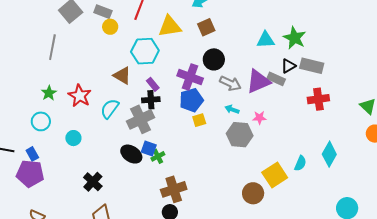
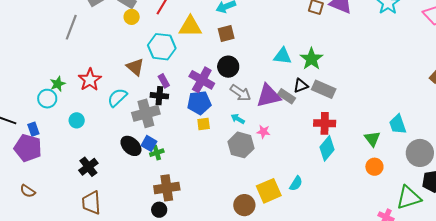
green star: (49, 93) -> (58, 84), moved
cyan diamond: (329, 154) -> (327, 148), moved

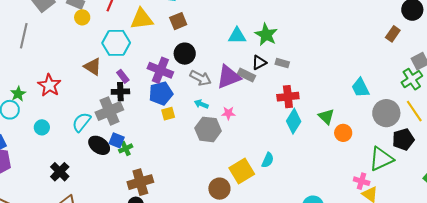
gray rectangle: (324, 89) -> (282, 63), size x0.6
cyan semicircle: (117, 98) -> (81, 122), moved
green triangle: (372, 139) -> (326, 117), moved

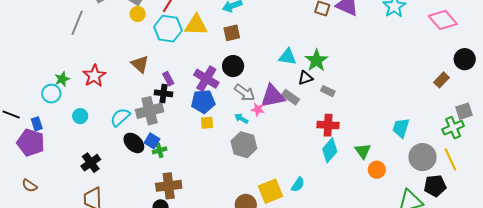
cyan hexagon: (116, 43) -> (168, 29), moved
black triangle: (259, 63) -> (305, 78), moved
cyan trapezoid: (360, 88) -> (401, 128), turned 35
pink star: (228, 113) -> (258, 109), moved

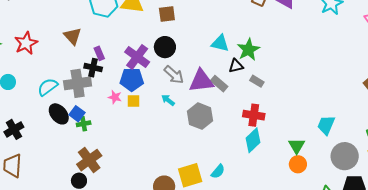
pink star: (258, 109) -> (115, 97), moved
gray hexagon: (244, 145) -> (200, 116), moved
green triangle: (363, 151) -> (297, 146), moved
brown cross: (169, 186) -> (89, 160), turned -35

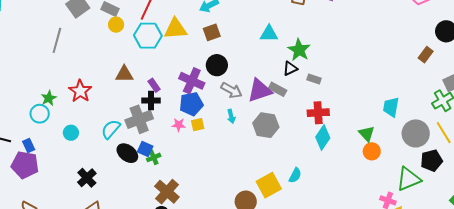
brown triangle: (73, 36) -> (124, 74), turned -36
cyan triangle: (220, 43) -> (269, 34), moved
cyan arrow: (168, 100) -> (231, 116), turned -128

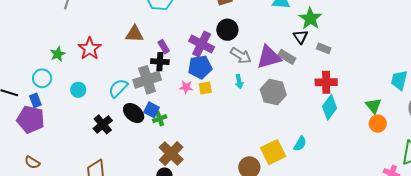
black triangle: (290, 68) -> (301, 37), turned -42
cyan circle: (40, 114) -> (42, 78), moved
black cross: (87, 178) -> (103, 124), moved

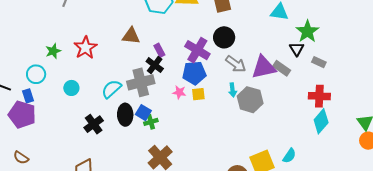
black cross: (160, 62) -> (155, 65), turned 30
gray hexagon: (273, 92) -> (250, 100), moved
black ellipse: (134, 113) -> (125, 115), turned 45

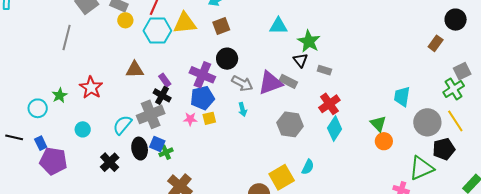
cyan circle: (36, 74) -> (38, 108), moved
red cross: (319, 96) -> (329, 104), turned -30
gray hexagon: (250, 100) -> (290, 124), moved
purple pentagon: (22, 115) -> (53, 161), moved

